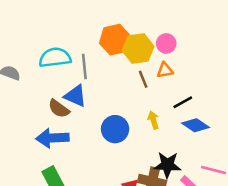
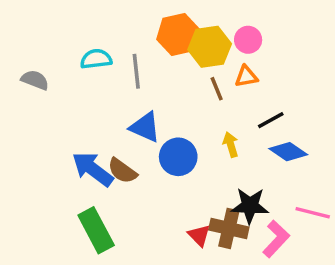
cyan semicircle: (55, 58) -> (96, 59), size x0.7
blue triangle: (75, 96) -> (145, 127), moved
brown semicircle: (59, 109) -> (122, 171), moved
blue arrow: (52, 138) -> (93, 169), turned 40

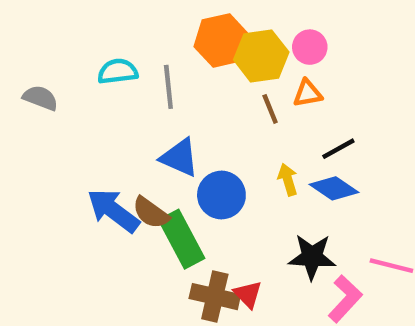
blue diamond: (288, 152) -> (334, 188), moved
brown cross: (229, 228) -> (215, 297), moved
green rectangle: (96, 230) -> (182, 239), moved

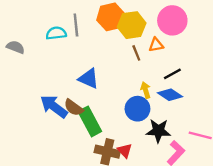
pink circle: (310, 47) -> (172, 20), moved, size x1.6
gray line: (168, 87) -> (76, 25), moved
blue circle: (221, 195) -> (137, 109), moved

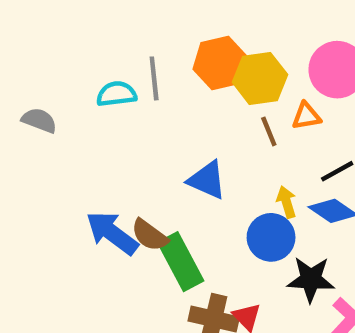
blue triangle: (89, 78) -> (207, 180), moved

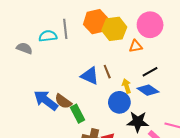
gray semicircle: (39, 120) -> (24, 48), moved
brown line: (269, 131) -> (107, 72), moved
green rectangle: (181, 262) -> (78, 114), size x0.7

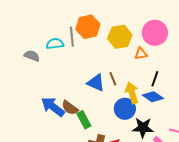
orange hexagon: (96, 22) -> (88, 27), moved
black line: (150, 72) -> (155, 79), turned -42
yellow arrow: (127, 86) -> (132, 93), size x1.5

